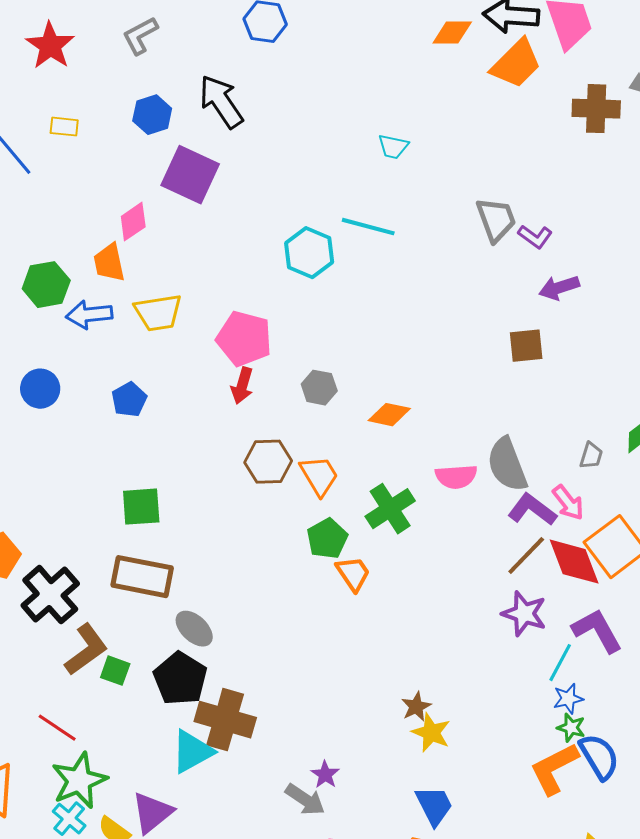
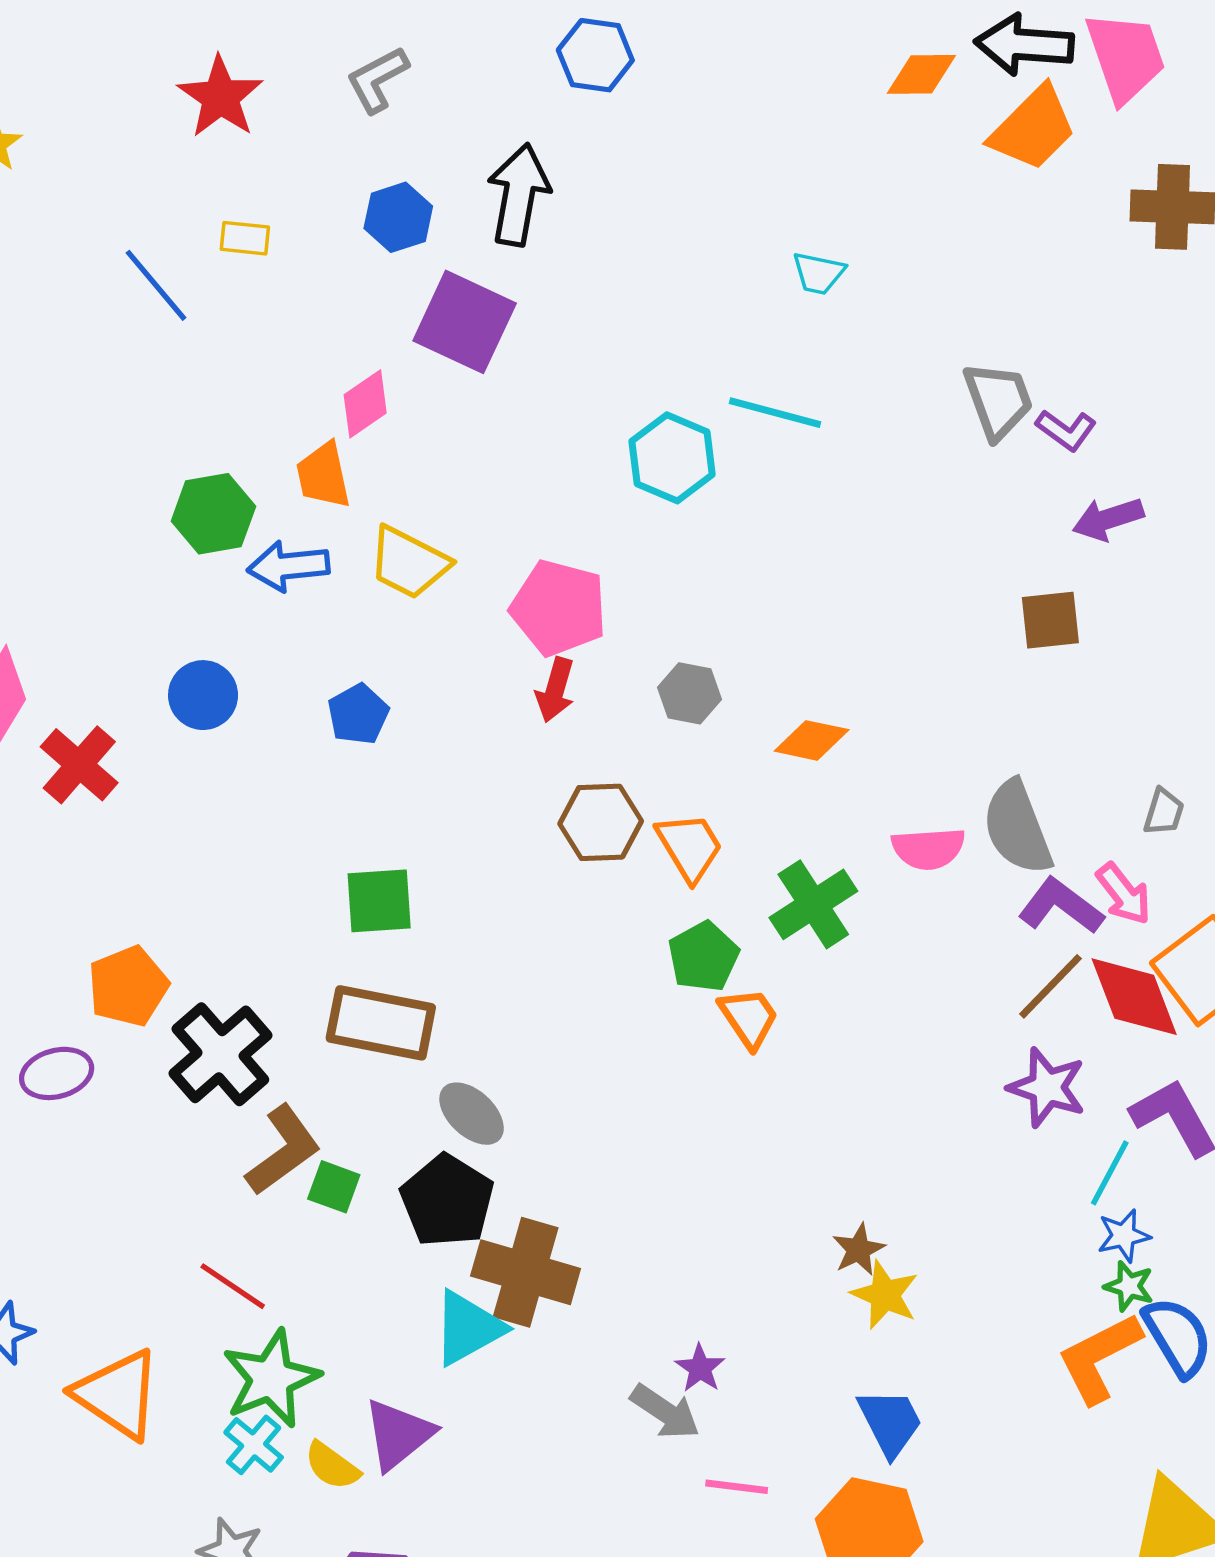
black arrow: (221, 102) -> (519, 195), turned 44
yellow trapezoid: (158, 313) -> (409, 563), turned 36

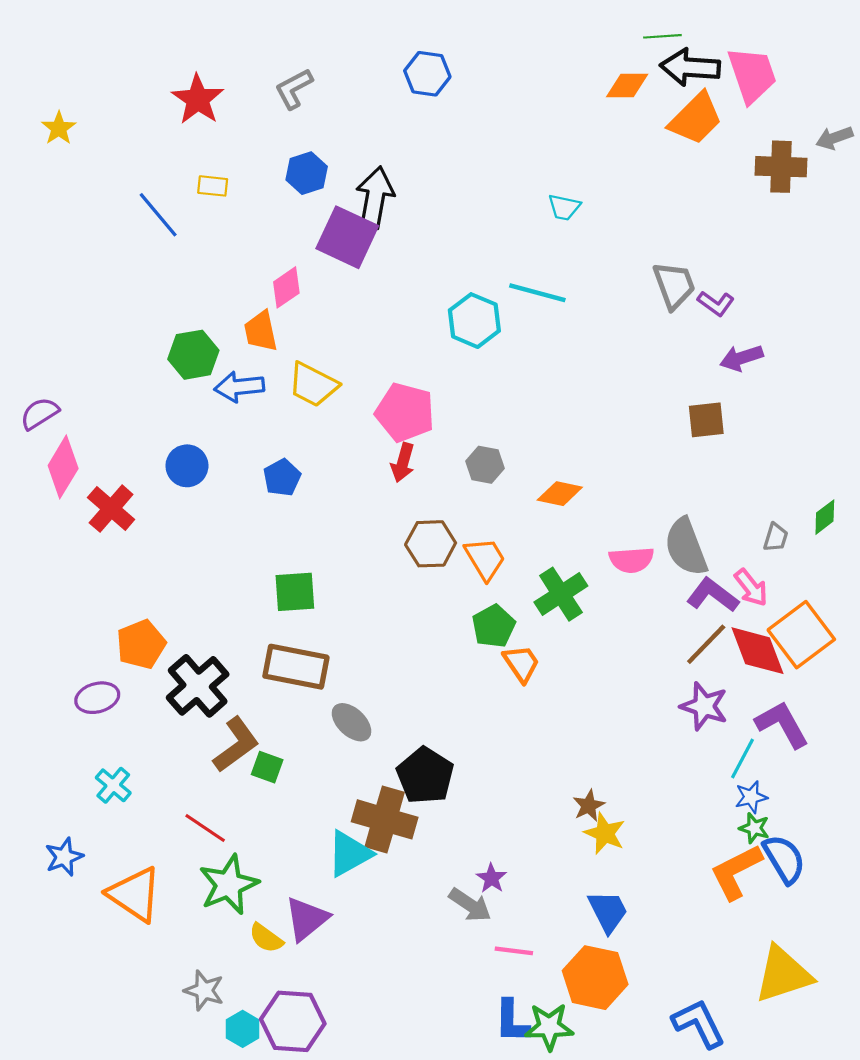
black arrow: (519, 195) -> (375, 198), moved
black pentagon: (447, 1201) -> (425, 776), moved
cyan cross: (254, 1445) -> (113, 785), moved

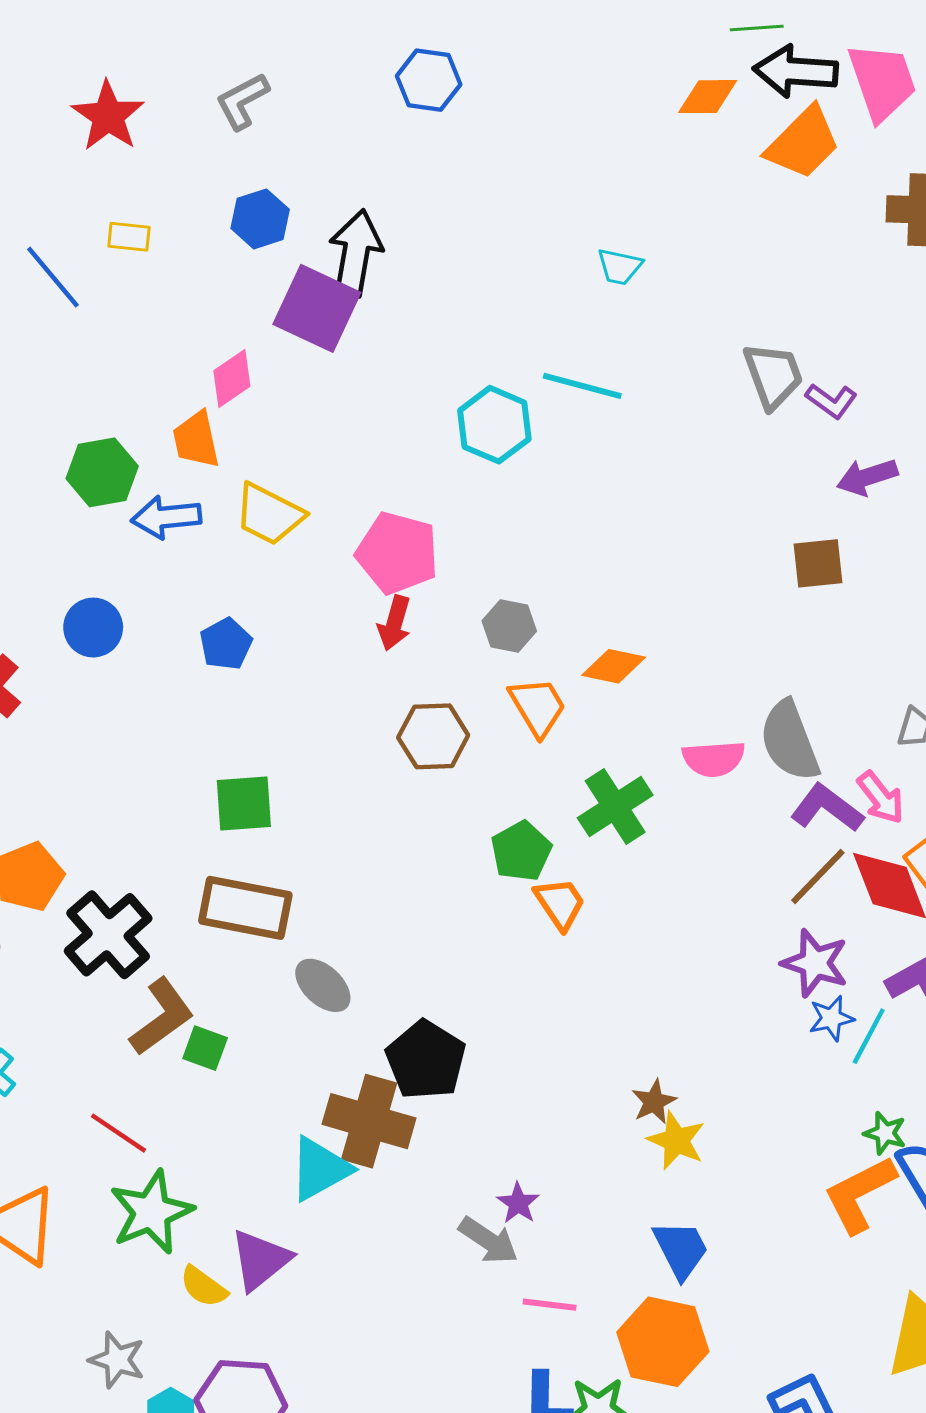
orange trapezoid: (485, 559) -> (538, 707), moved
blue star: (751, 797) -> (831, 1018), moved

